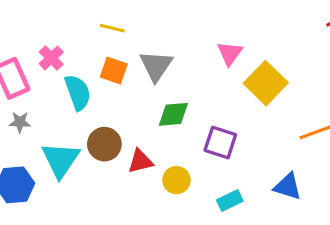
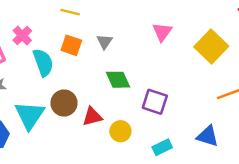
gray triangle: (156, 66) -> (105, 42), size x0.6
yellow square: (266, 83) -> (211, 47), moved
green diamond: (173, 114) -> (118, 80), turned 70

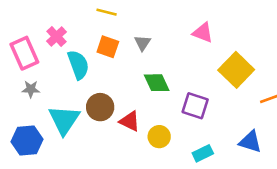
pink triangle: (162, 32) -> (203, 33), turned -45
yellow square: (211, 47) -> (236, 70), moved
red triangle: (92, 117) -> (130, 121), turned 40

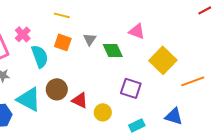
green diamond: (157, 83) -> (113, 50), moved
cyan triangle: (64, 120) -> (29, 99), turned -36

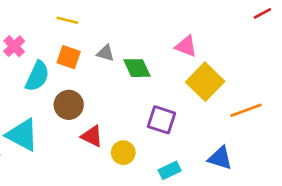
pink triangle: (137, 31) -> (186, 46), moved
gray triangle: (90, 39) -> (106, 53), turned -48
cyan semicircle: (40, 56) -> (37, 76), turned 45
brown circle: (57, 89) -> (69, 105), moved

